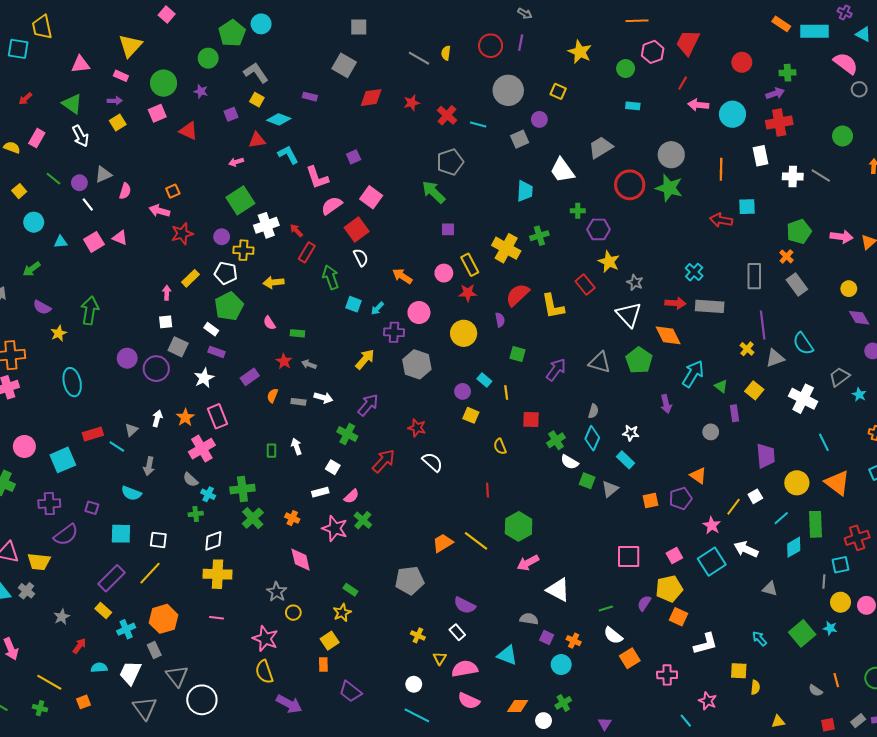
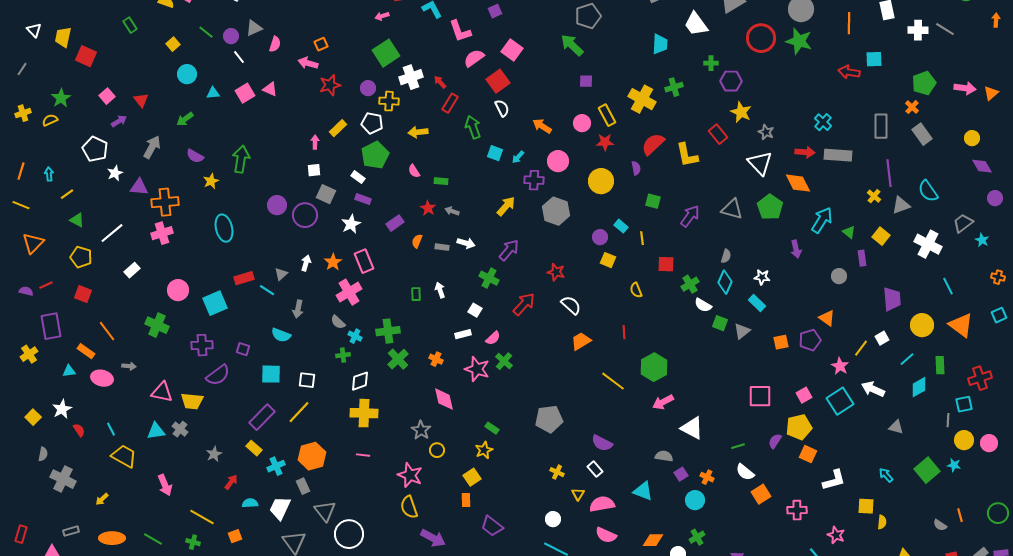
green rectangle: (816, 524) -> (940, 365), size x0.7
orange trapezoid: (443, 543) -> (581, 341), moved
purple square: (547, 638) -> (681, 474), turned 32

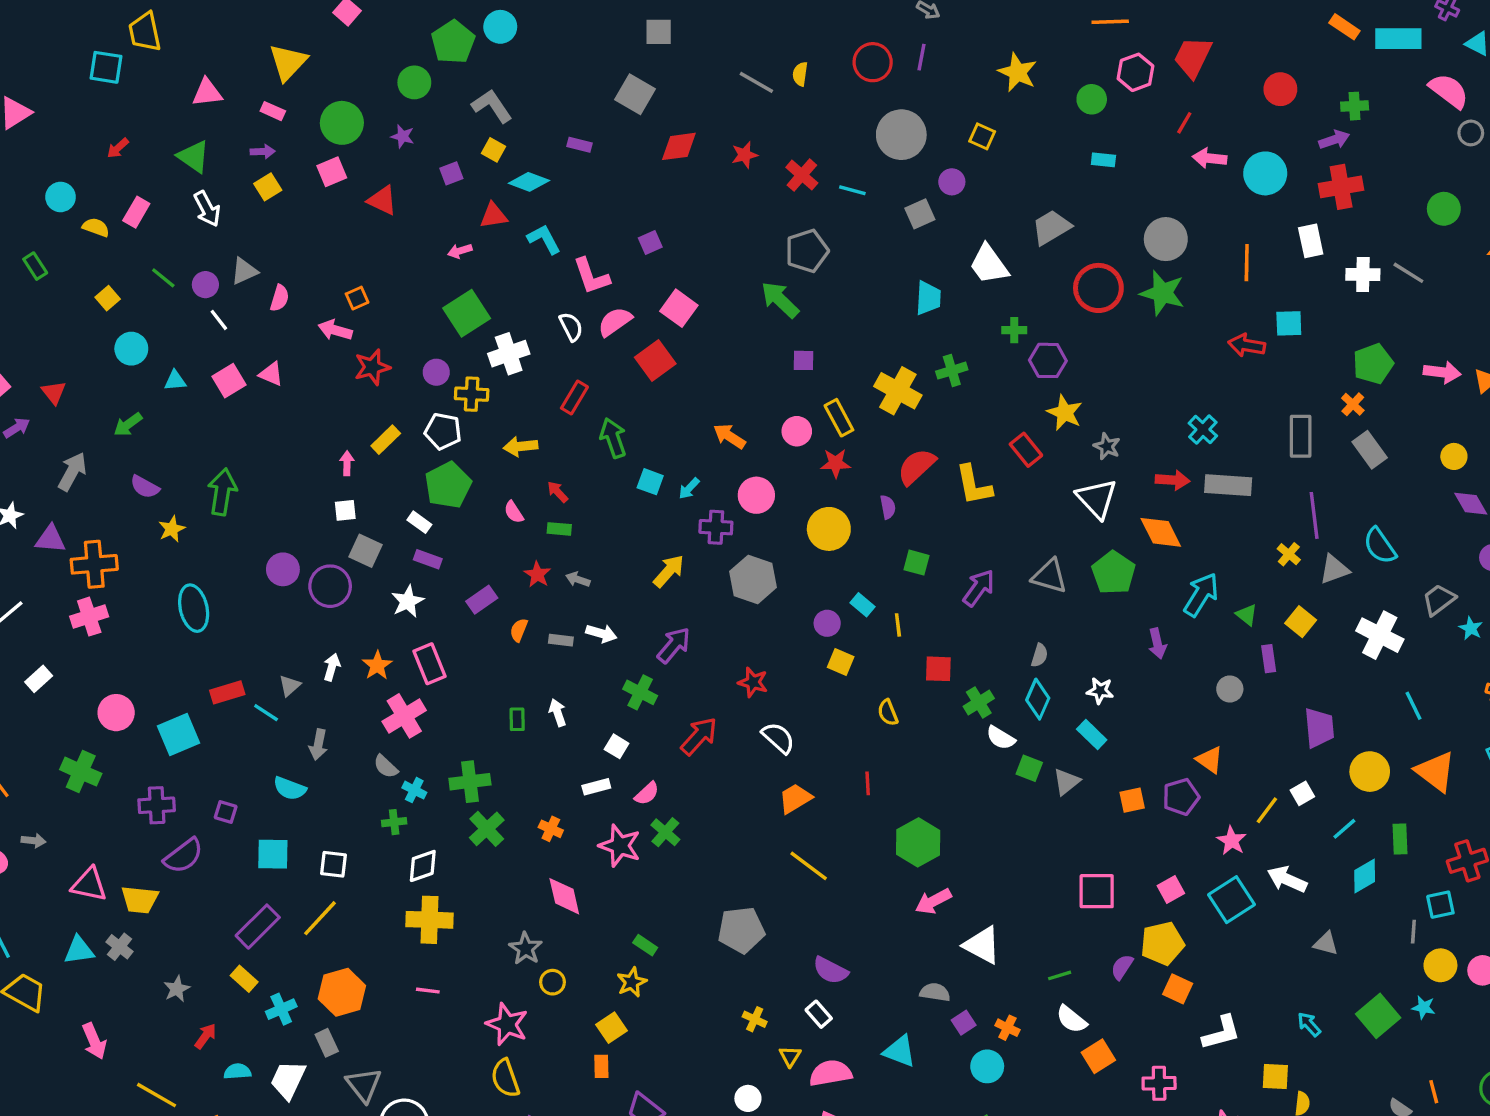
red arrow: (440, 82) -> (558, 492), moved
white semicircle: (502, 108) -> (571, 327), moved
yellow line: (613, 381) -> (809, 866), moved

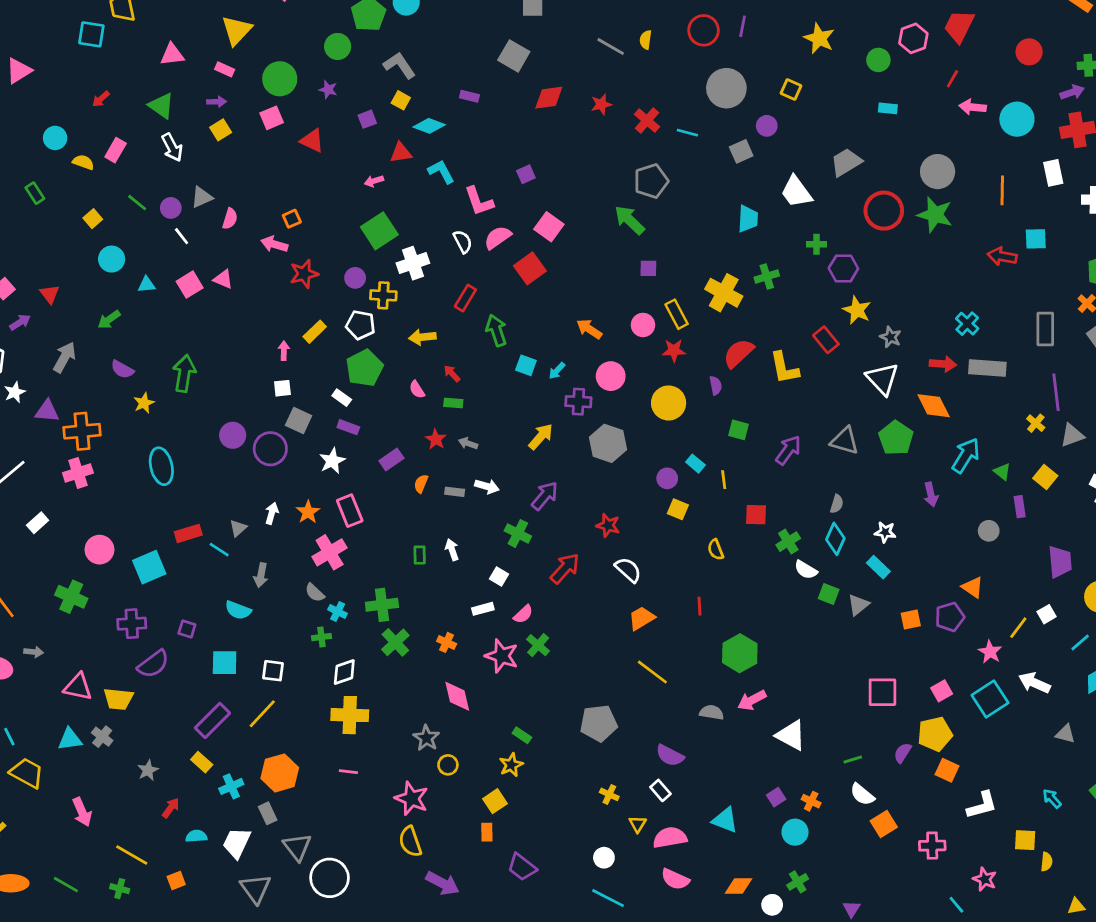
gray semicircle: (935, 992) -> (712, 712), moved

